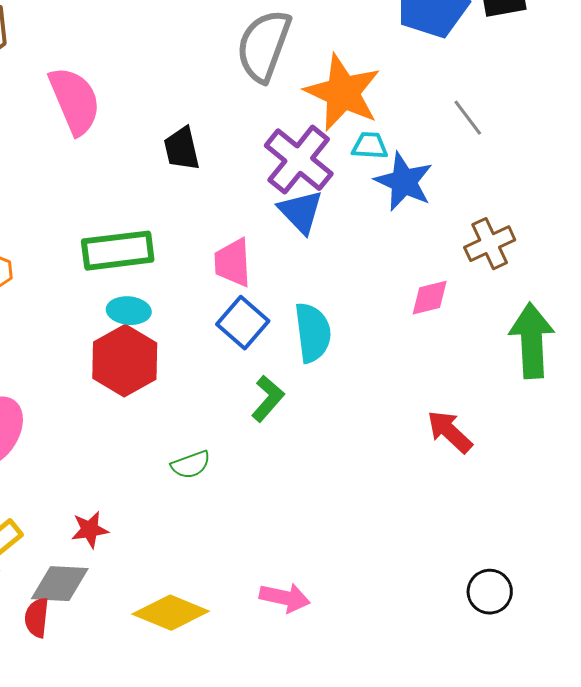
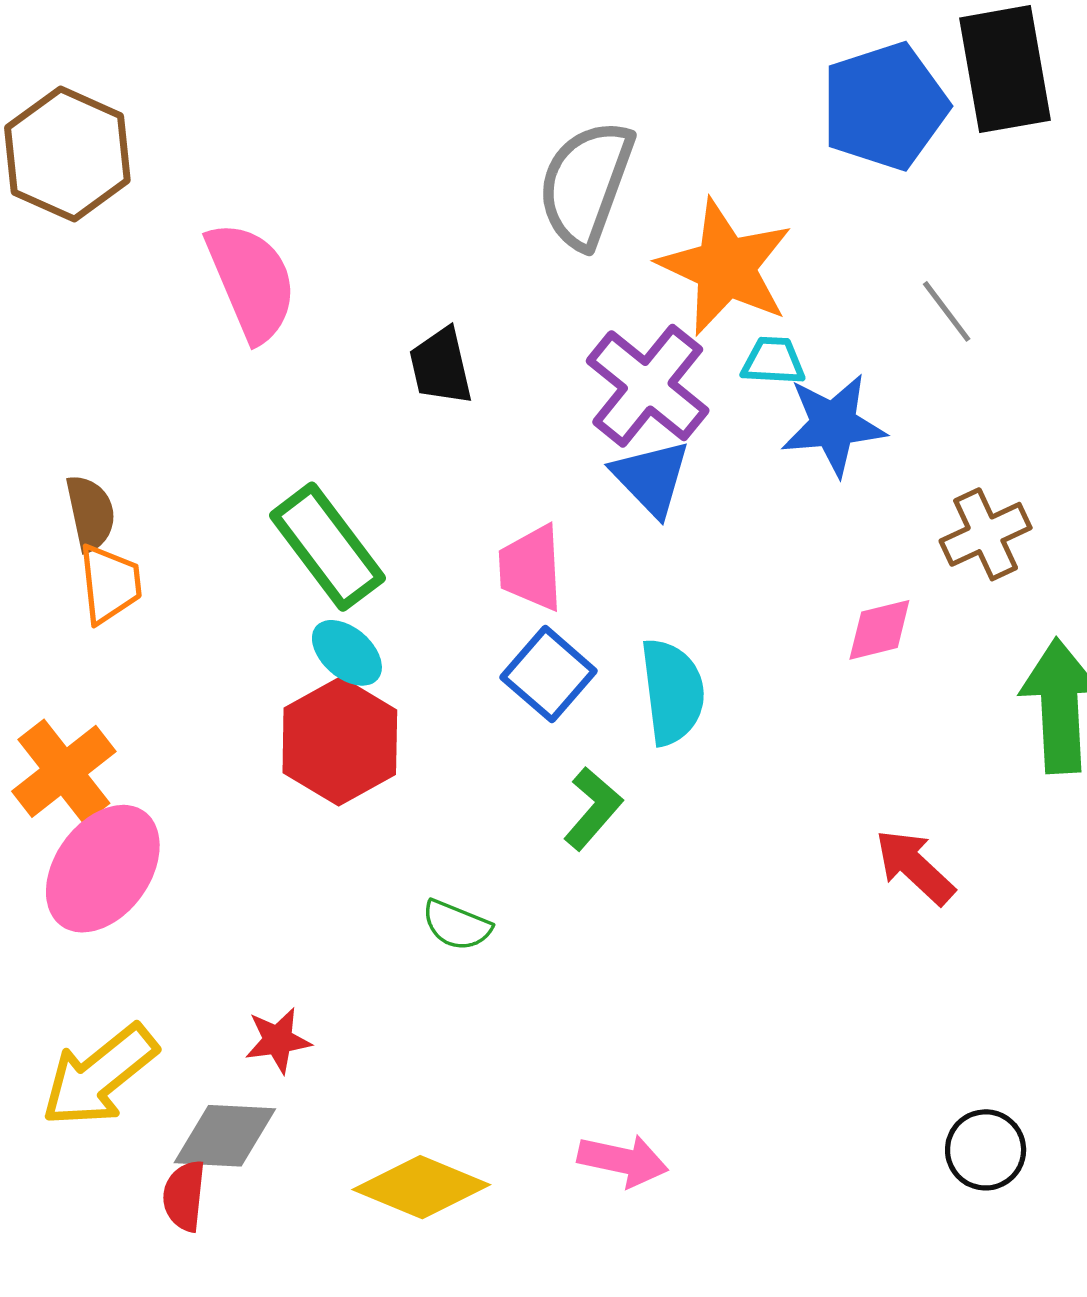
blue star: (404, 182) -> (833, 425), turned -30
green rectangle: (118, 251) -> (327, 547), turned 60
cyan ellipse: (129, 311) -> (347, 653), turned 36
green semicircle: (191, 465) -> (457, 925), turned 42

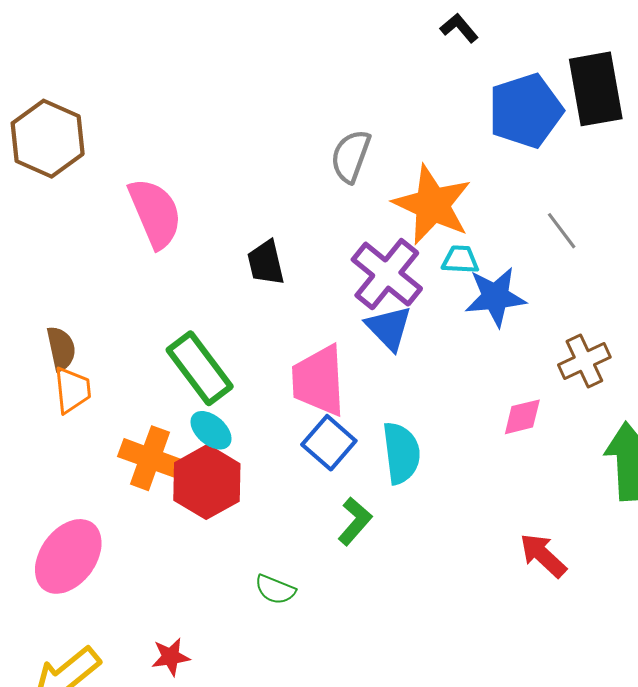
gray semicircle: (586, 184) -> (351, 156), size x0.7
pink trapezoid: (531, 568) -> (319, 381), size x1.4
orange cross: (64, 771) -> (150, 458), moved, turned -32

